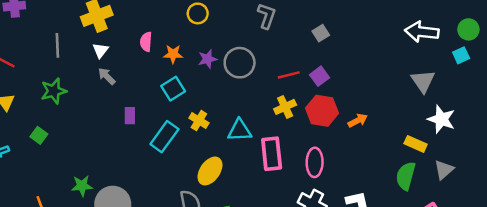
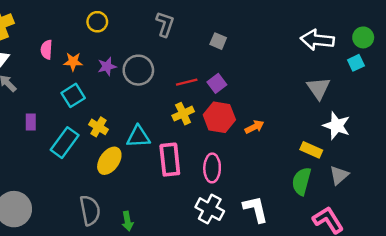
gray square: (321, 33) -> (218, 41), turned -35
yellow ellipse: (210, 171) -> (109, 161), moved

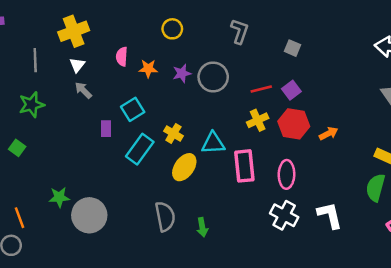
cyan square: (73, 95) -> (133, 109), moved

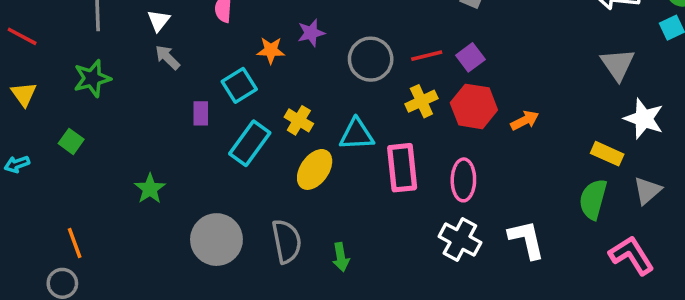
orange star: (148, 69) -> (271, 50), moved
gray circle: (213, 77) -> (371, 59), moved
green star: (59, 197) -> (150, 189), moved, turned -30
gray circle: (89, 215) -> (216, 240), moved

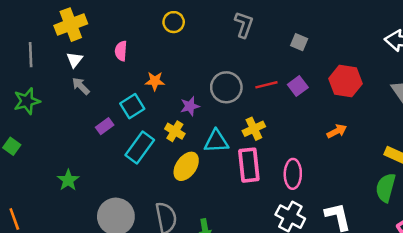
purple star: (311, 33) -> (190, 106), moved
yellow cross: (421, 101) -> (254, 129), moved
red hexagon: (474, 106) -> (345, 81), moved
purple rectangle: (201, 113) -> (105, 126), turned 54

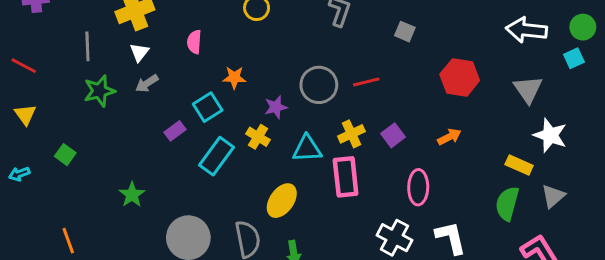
gray arrow: (81, 86) -> (147, 83), turned -78
purple square: (298, 86) -> (393, 135), moved
green star: (27, 101) -> (99, 91), moved
yellow ellipse: (186, 166) -> (282, 201), moved
pink ellipse: (293, 174) -> (418, 187), moved

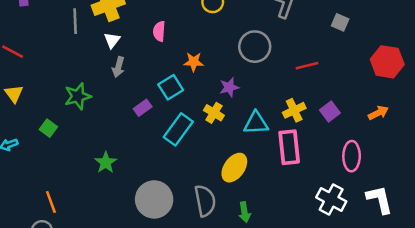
gray line: (87, 46) -> (75, 21), moved
gray arrow: (147, 83) -> (118, 67), turned -42
gray circle: (319, 85) -> (255, 47), moved
green star: (99, 91) -> (78, 96), moved

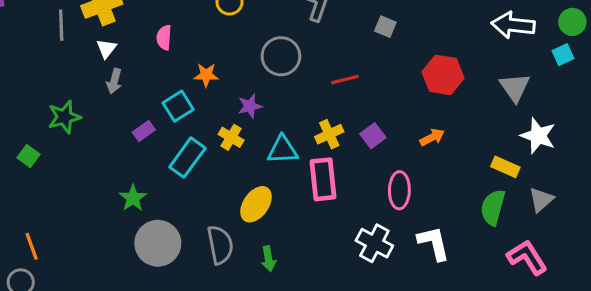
green star: (106, 162) -> (133, 198), moved

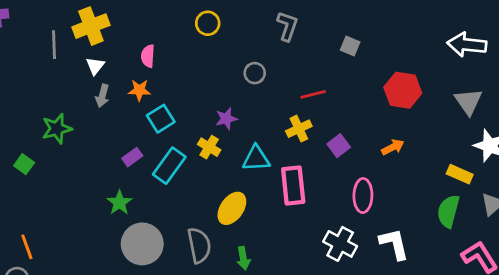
gray circle: (281, 56) -> (255, 73), size x0.6
orange star: (206, 75) -> (139, 90), moved
purple rectangle: (144, 131) -> (132, 157), moved
yellow cross: (329, 134) -> (299, 129), moved

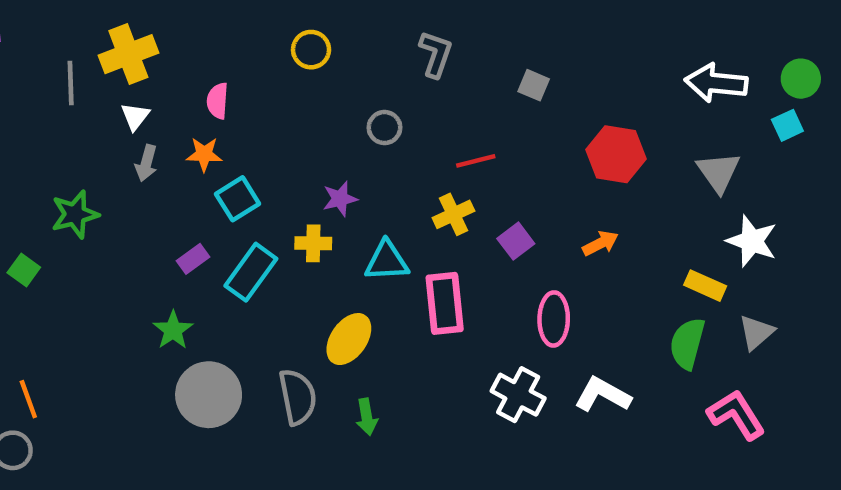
yellow cross: (209, 147) -> (313, 243), turned -30
white L-shape: (394, 244) -> (603, 395), turned -48

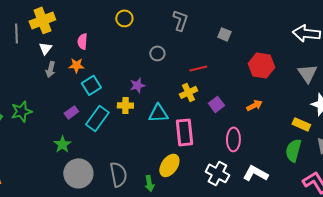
green star: (75, 214) -> (21, 111), moved
yellow ellipse: (349, 339) -> (169, 165), moved

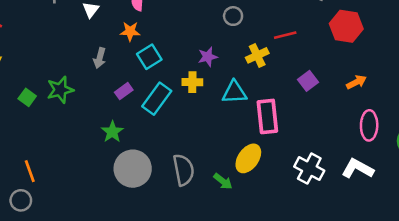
red hexagon: (261, 65) -> (346, 26), moved
gray arrow: (50, 69) -> (100, 58), moved
yellow cross: (188, 92) -> (257, 55), moved
pink ellipse: (233, 139) -> (369, 125), moved
green arrow: (149, 183) -> (223, 181), turned -42

